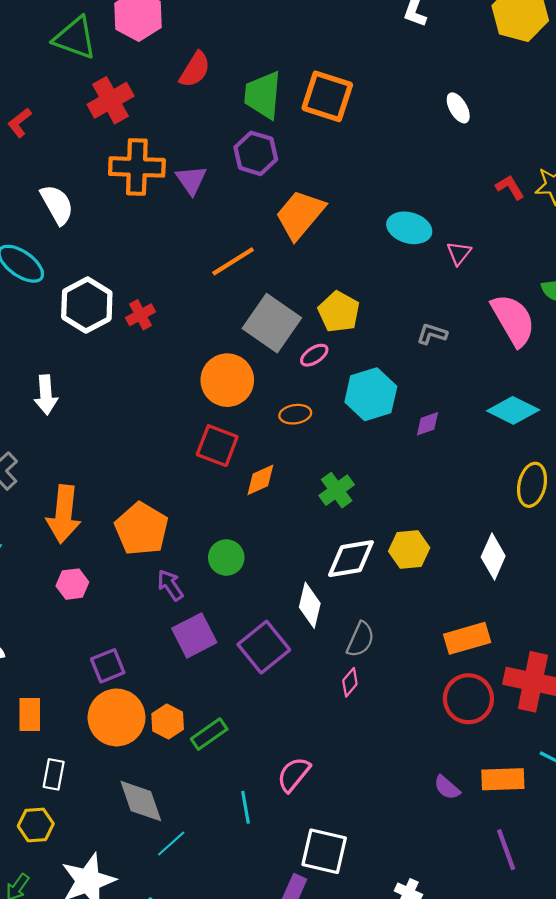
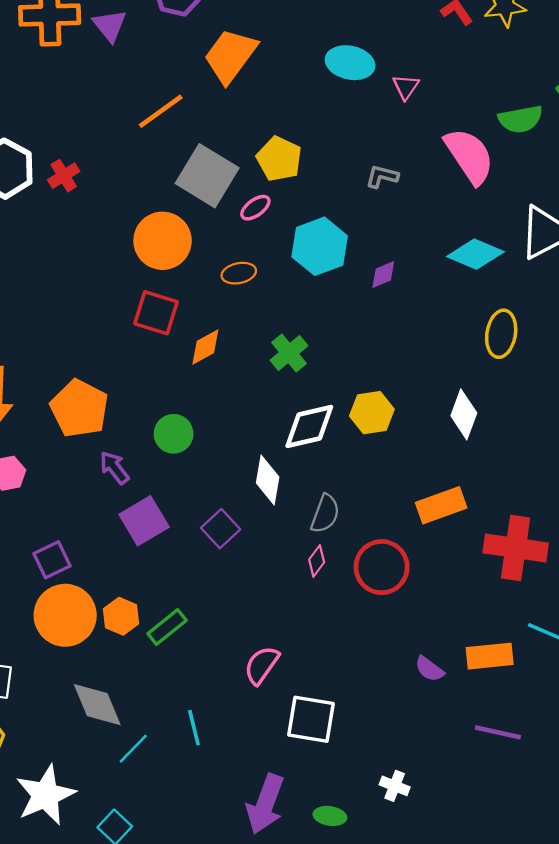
purple square: (264, 647) -> (221, 529), size x0.7
red circle: (468, 699) -> (382, 567), moved
cyan line: (246, 807) -> (194, 728), moved
purple line: (506, 850) -> (498, 732), turned -54
white square: (324, 851) -> (311, 719), moved

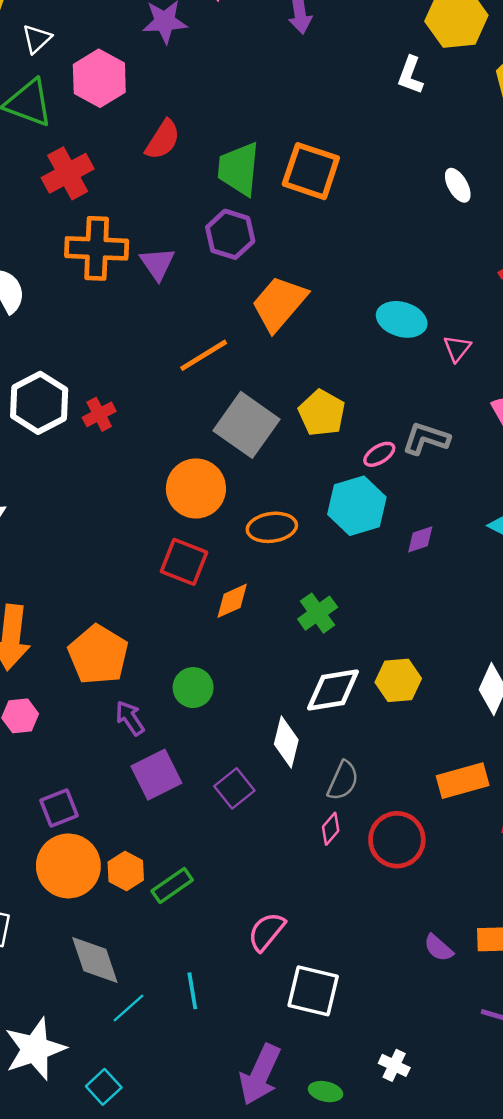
gray L-shape: (382, 176) -> (426, 439), size x1.4
pink ellipse: (255, 208) -> (379, 454), moved
orange ellipse: (239, 273) -> (272, 527), size x1.4

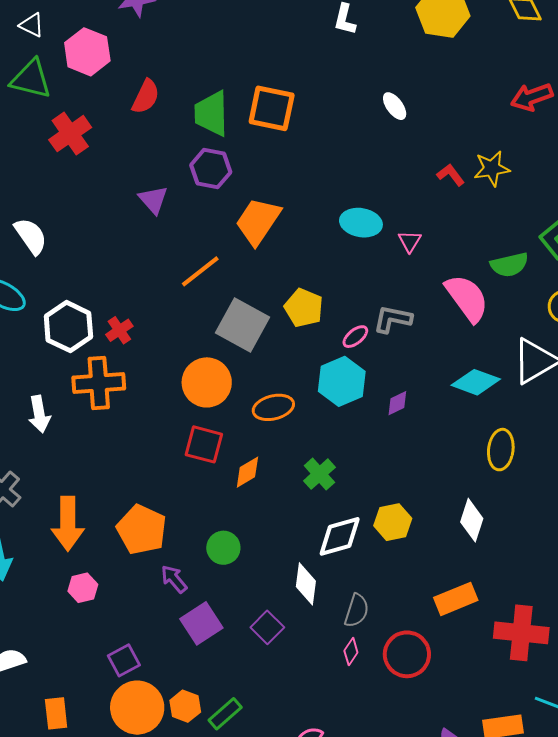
white triangle: (37, 39) -> (32, 25), turned -44
orange cross: (97, 248) -> (99, 383), moved

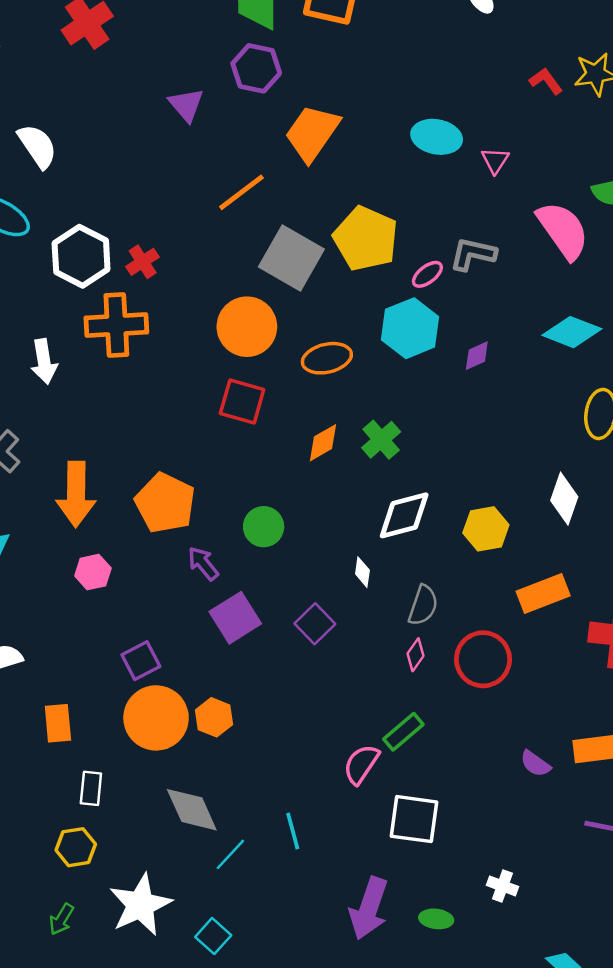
yellow pentagon: (304, 308) -> (366, 239), size x1.4
orange diamond: (247, 472) -> (323, 443), moved
yellow hexagon: (393, 522) -> (486, 529), moved
white diamond: (306, 584) -> (362, 572), size x0.6
green rectangle: (225, 714) -> (403, 732), moved

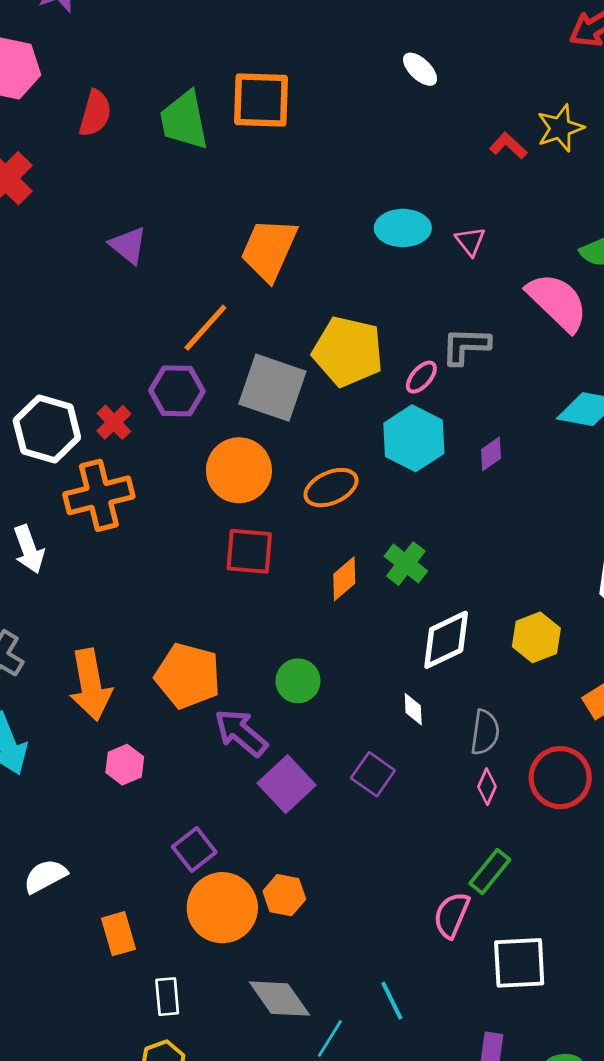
purple hexagon: (256, 68) -> (177, 391), moved
purple arrow: (203, 563) -> (241, 733), size x1.4

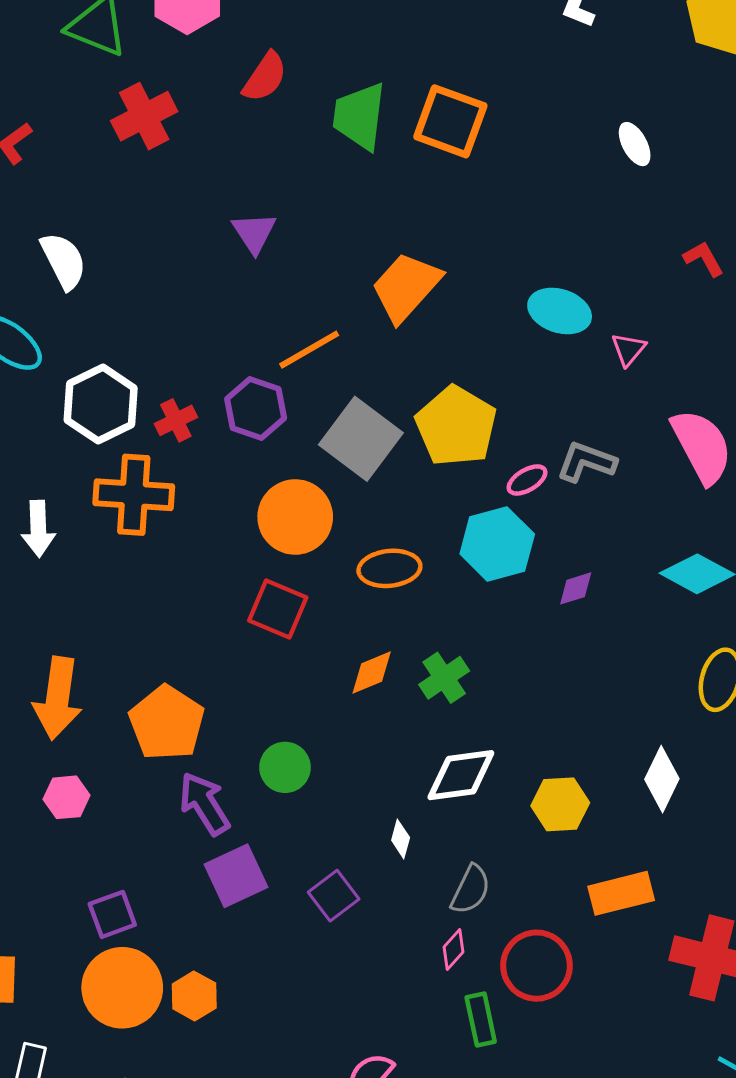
green rectangle: (490, 872) -> (481, 1019), moved, turned -69

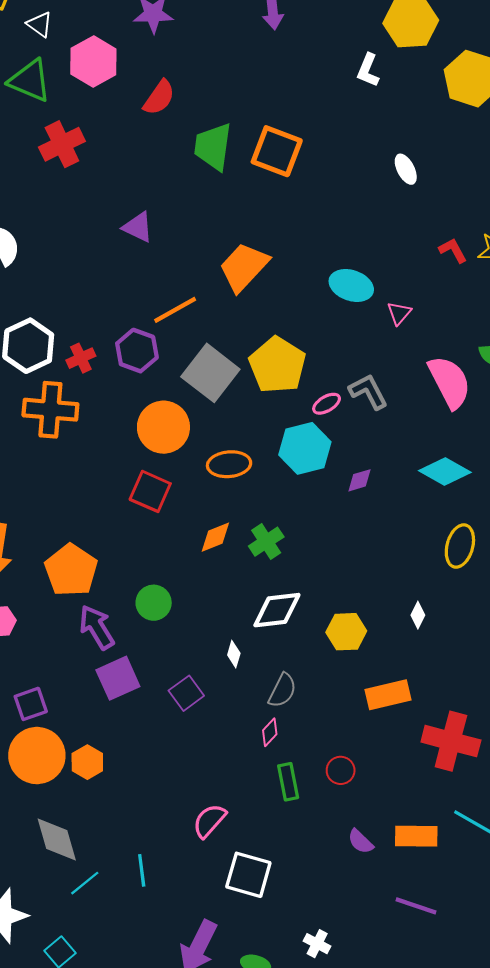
red semicircle: (265, 77) -> (159, 98), moved
purple triangle: (254, 233) -> (138, 227), turned -32
gray L-shape: (586, 462) -> (368, 392), turned 42
white diamond: (662, 779) -> (418, 615), size x0.6
red circle: (536, 966) -> (341, 770), moved, size x0.6

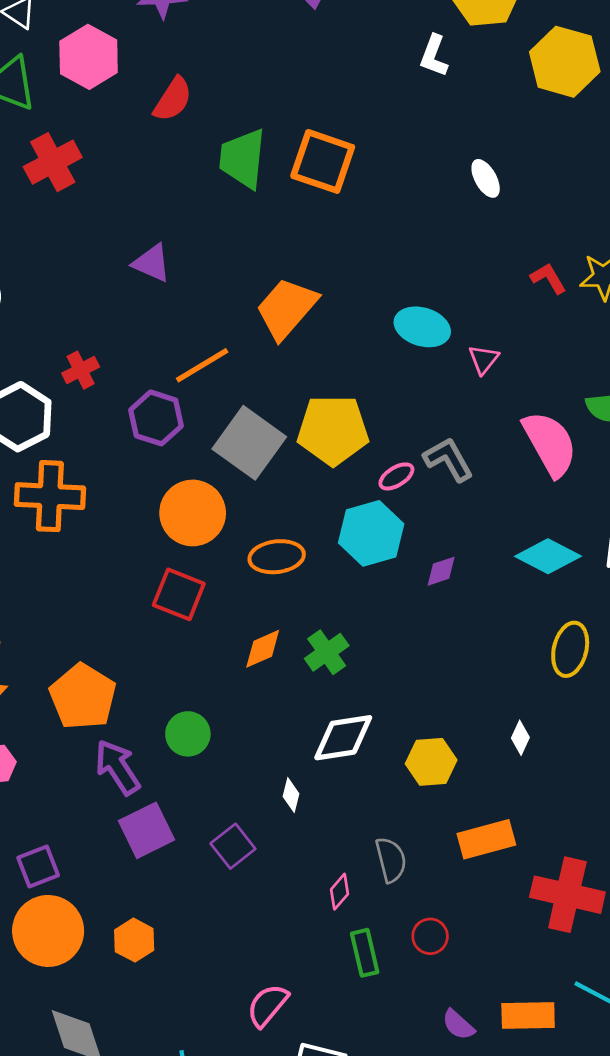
red cross: (81, 358) -> (81, 370), moved
yellow pentagon: (277, 365) -> (333, 430), turned -30
gray semicircle: (282, 690) -> (391, 860), moved, turned -39
orange hexagon: (87, 762) -> (134, 940), moved

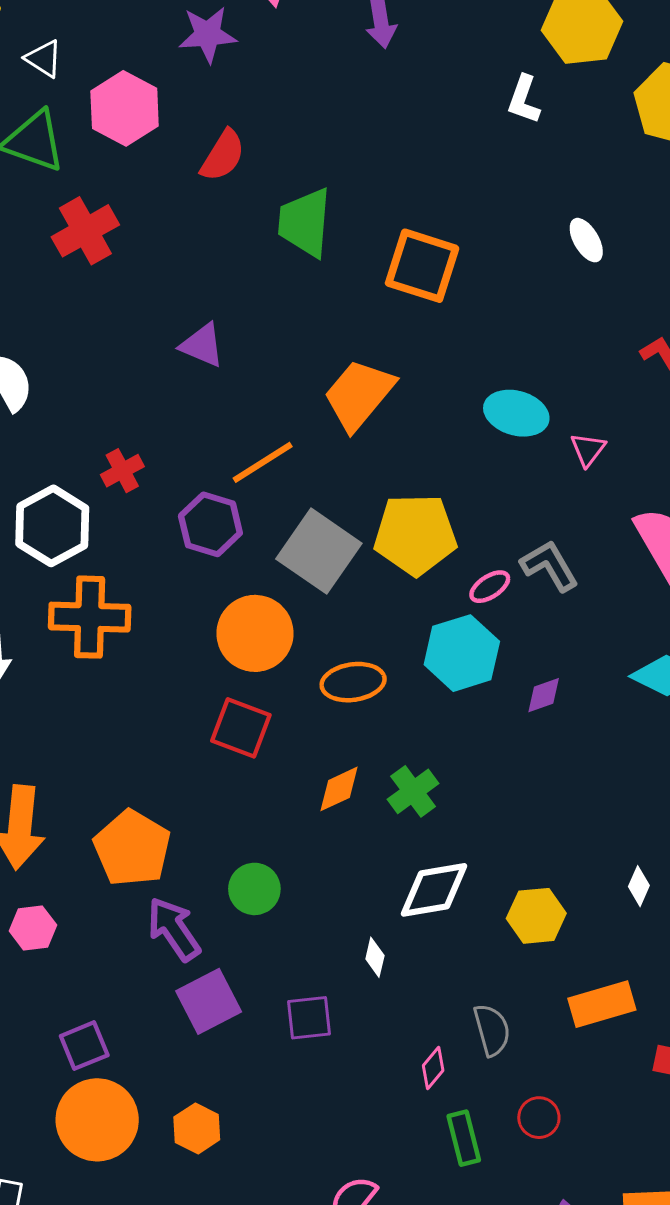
orange square: (323, 161) -> (422, 266), moved
purple square: (233, 846) -> (309, 1018), turned 33

